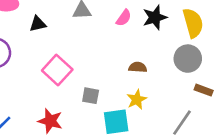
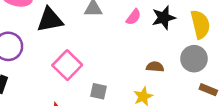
black triangle: (38, 24) -> (50, 20), size x1.6
brown semicircle: (138, 67) -> (155, 67), moved

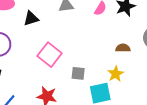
black triangle: (50, 20) -> (31, 18), size x0.7

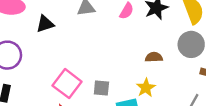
pink square: (50, 55) -> (67, 84), moved

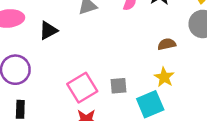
pink square: (67, 84) -> (82, 88), turned 32

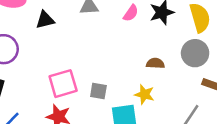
yellow star: (164, 77) -> (144, 94), turned -30

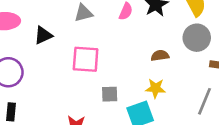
pink square: (63, 84) -> (86, 59), moved, turned 32

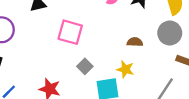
gray square: (110, 94) -> (85, 66), turned 35

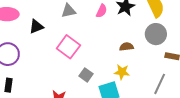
pink square: (70, 32) -> (68, 47), turned 30

